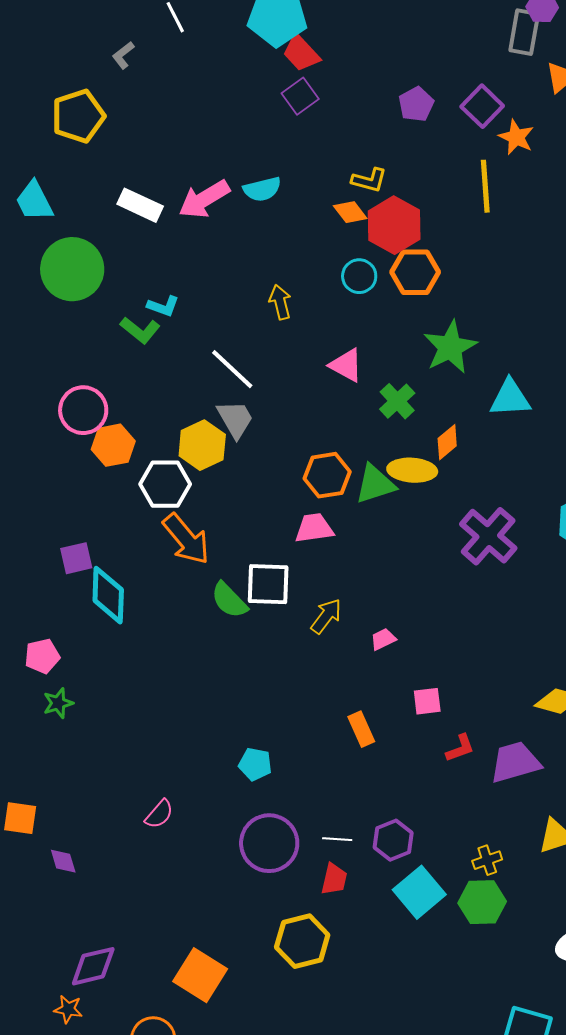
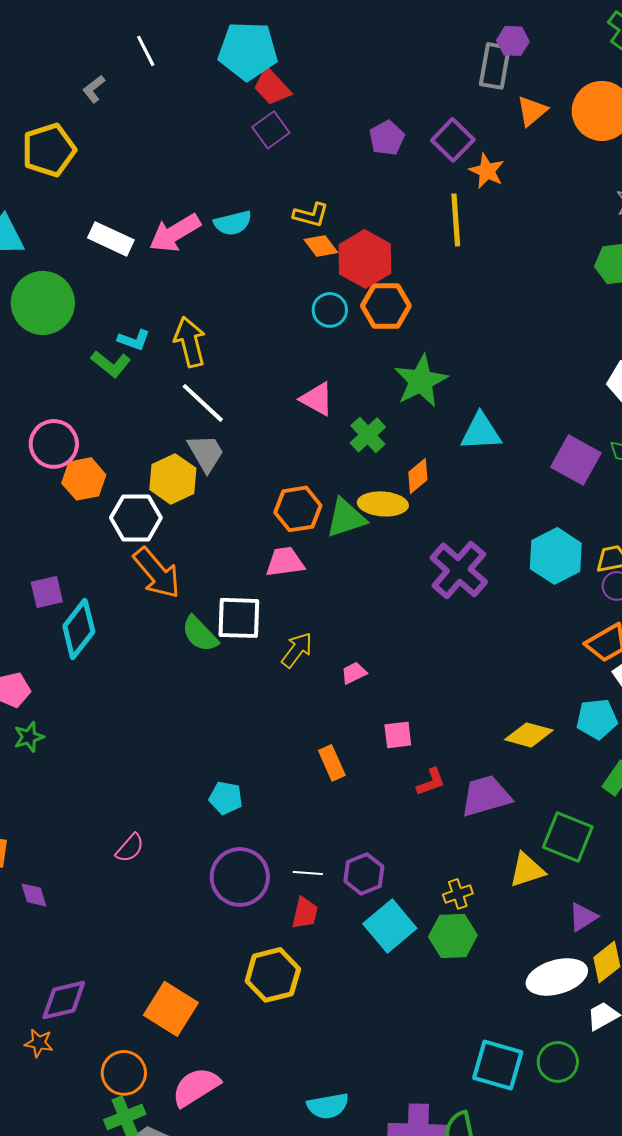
yellow L-shape: (369, 180) -> (311, 215), moved
yellow arrow: (280, 302) -> (190, 342), moved, size x1.4
cyan diamond: (108, 595) -> (79, 629), turned 36

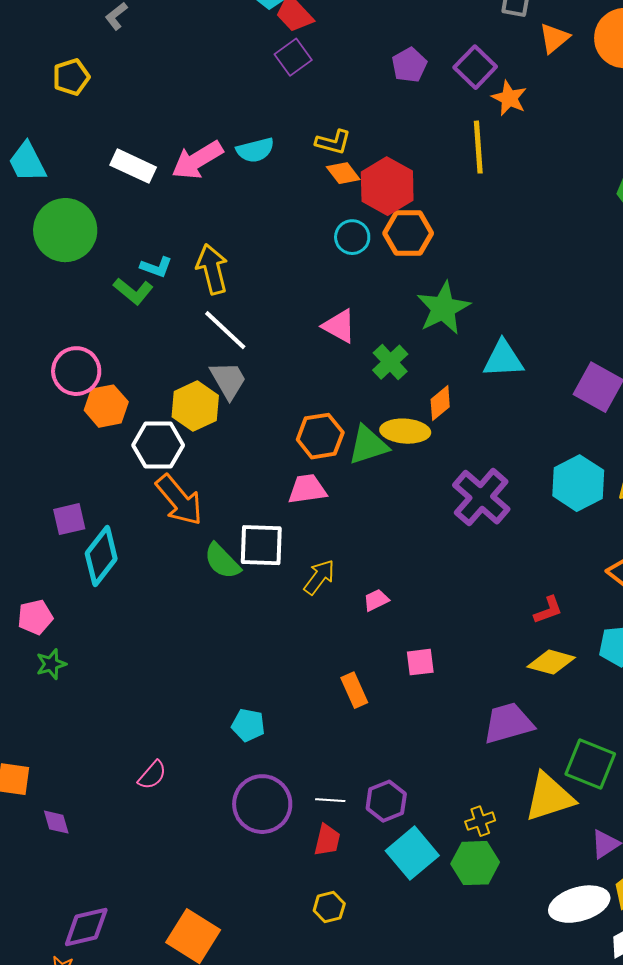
yellow pentagon: (49, 150) -> (71, 77), size x0.7
red L-shape: (431, 782) -> (548, 610), moved
yellow triangle: (527, 870) -> (549, 797), size x1.4
yellow hexagon: (273, 975) -> (329, 907), moved, size x0.6

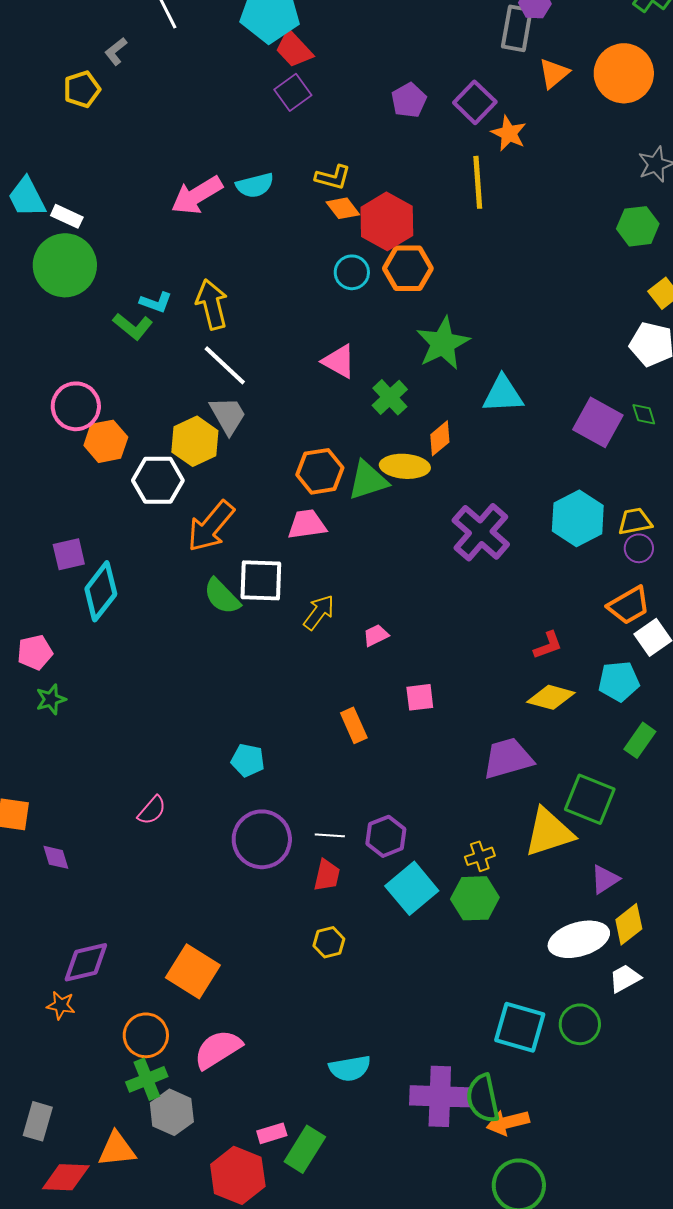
yellow pentagon: (71, 77) -> (82, 89), moved
white rectangle: (133, 166) -> (67, 216), moved, size x0.7
orange arrow: (179, 500) -> (211, 526), moved, turned 80

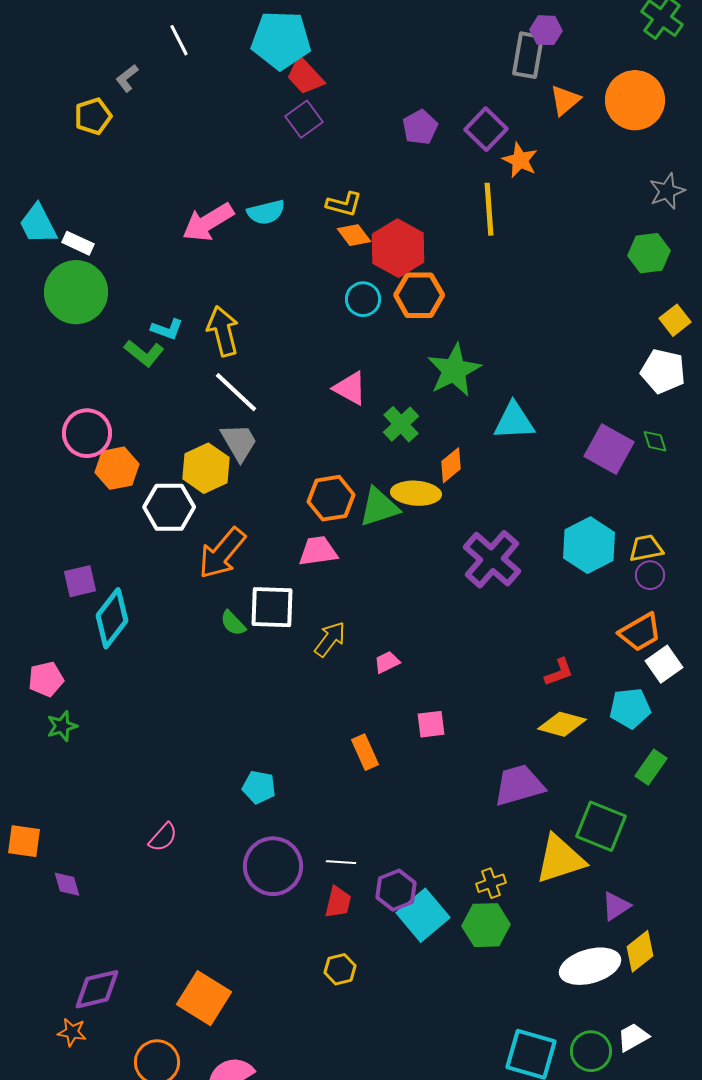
green semicircle: (222, 596) -> (233, 623), size x0.7
purple hexagon: (386, 836) -> (396, 890), moved
white trapezoid: (625, 978) -> (633, 1037), moved

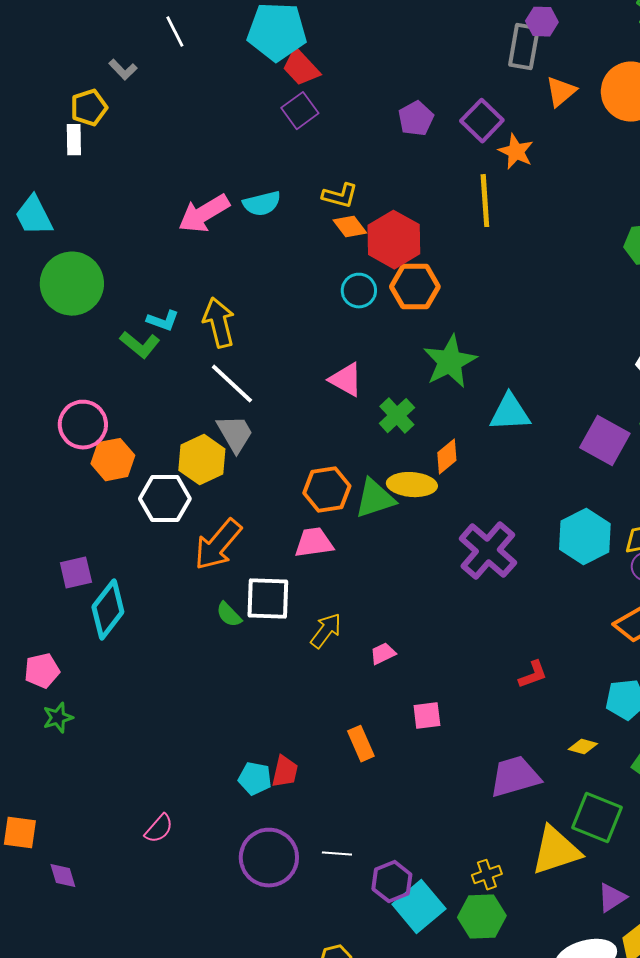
gray L-shape: (127, 78) -> (123, 70), turned -96
white rectangle: (78, 243) -> (74, 140), moved, turned 64
red L-shape: (559, 672) -> (533, 675), moved
yellow diamond: (562, 724) -> (583, 747), moved, size x0.6
red trapezoid: (338, 902) -> (285, 772), moved

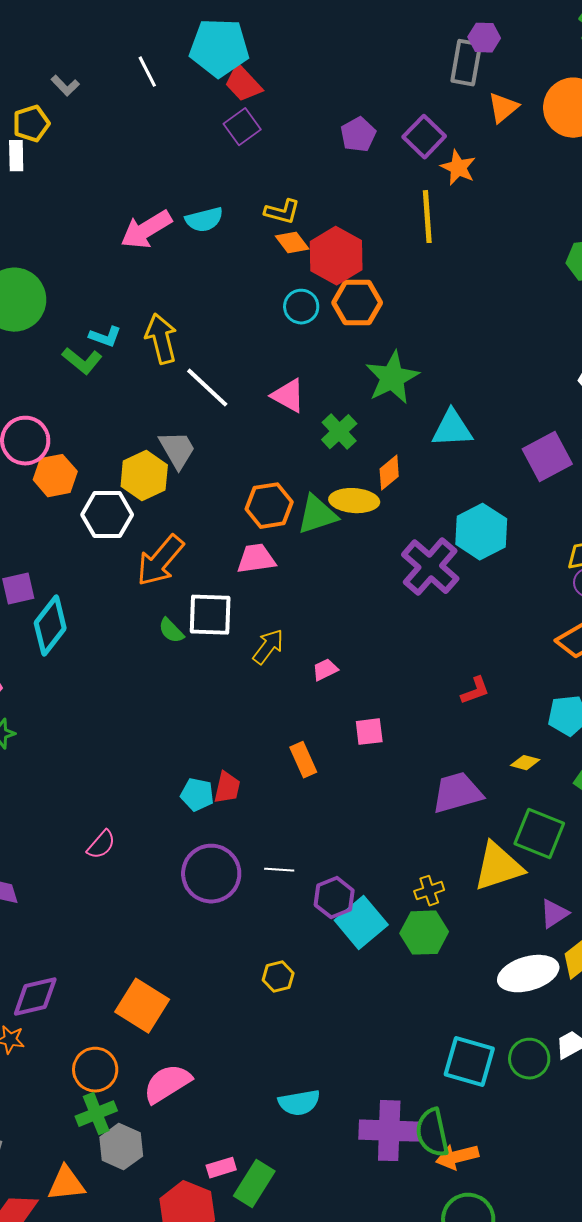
white line: (175, 32) -> (147, 72), moved
white line: (232, 384) -> (207, 388), moved
purple square: (605, 441) -> (547, 457), turned 33
cyan hexagon: (585, 537) -> (481, 532), moved

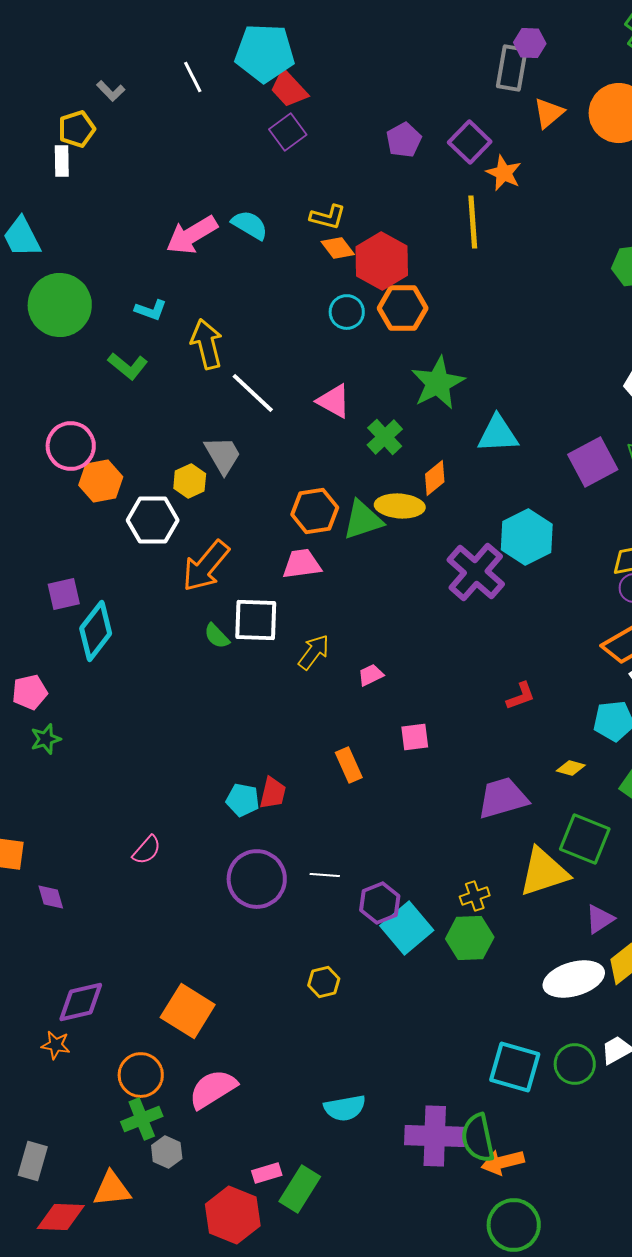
cyan semicircle: (204, 220) -> (250, 225), turned -135
cyan L-shape: (105, 337) -> (151, 310), moved
yellow hexagon: (144, 476) -> (190, 481), size x0.7
gray hexagon: (121, 1147) -> (167, 1152), size x0.7

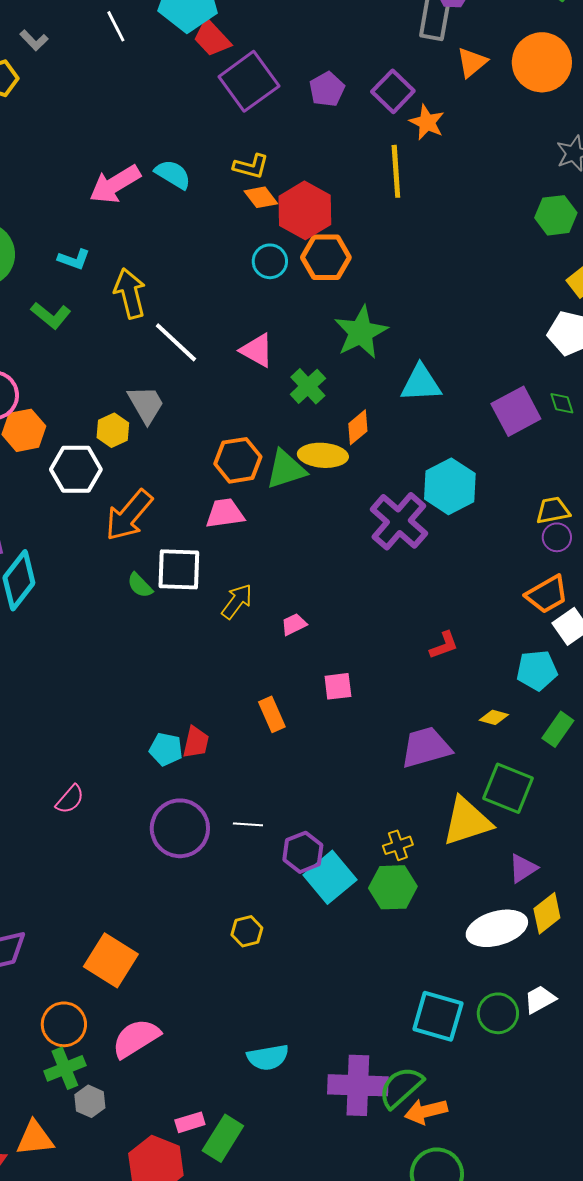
purple square: (288, 132) -> (249, 81), moved, size x1.6
green semicircle: (478, 1138) -> (401, 1087), turned 60

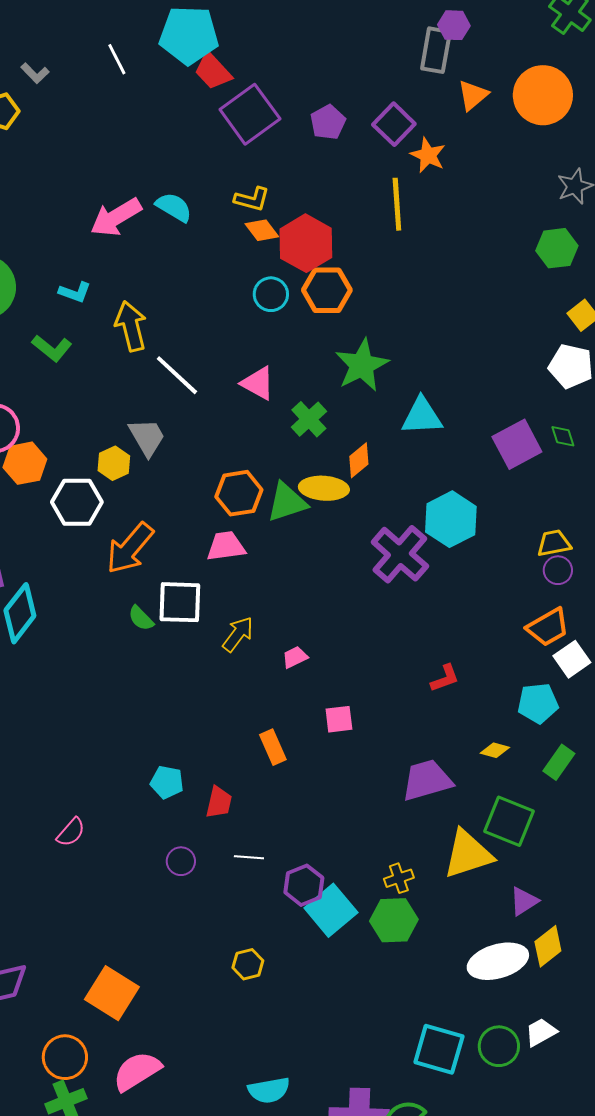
red trapezoid: (196, 742) -> (219, 802), moved
purple circle: (180, 828) -> (181, 861), size x0.5

